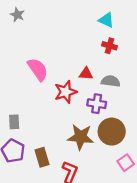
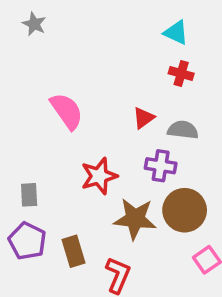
red triangle: (86, 74) -> (144, 118), turned -40
red star: (66, 92) -> (99, 176), moved

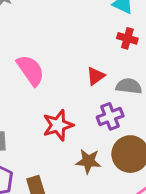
purple cross: (161, 166) -> (110, 116), turned -30
brown star: (135, 219) -> (88, 161), size x0.7

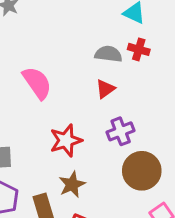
gray semicircle: (129, 86) -> (108, 54), moved
brown star: (88, 161) -> (72, 184), moved, turned -30

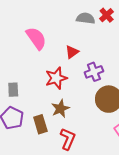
red cross: (139, 49) -> (107, 15), turned 32
red triangle: (105, 89) -> (72, 52), moved

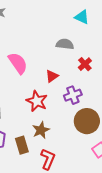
red cross: (107, 15) -> (85, 64), moved
red star: (56, 78) -> (37, 101), turned -30

